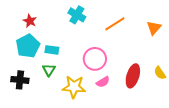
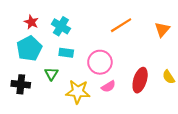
cyan cross: (77, 15) -> (61, 26), moved
cyan rectangle: (52, 50) -> (66, 53), moved

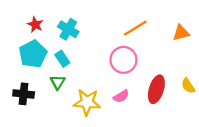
orange triangle: (162, 29) -> (181, 33), turned 35
cyan rectangle: (66, 53) -> (62, 59), moved, turned 48
pink circle: (100, 62) -> (123, 60), moved

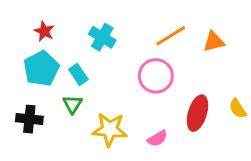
cyan cross: (68, 29) -> (102, 37), moved
orange triangle: (181, 33) -> (214, 42), moved
pink semicircle: (121, 96) -> (157, 138), moved

